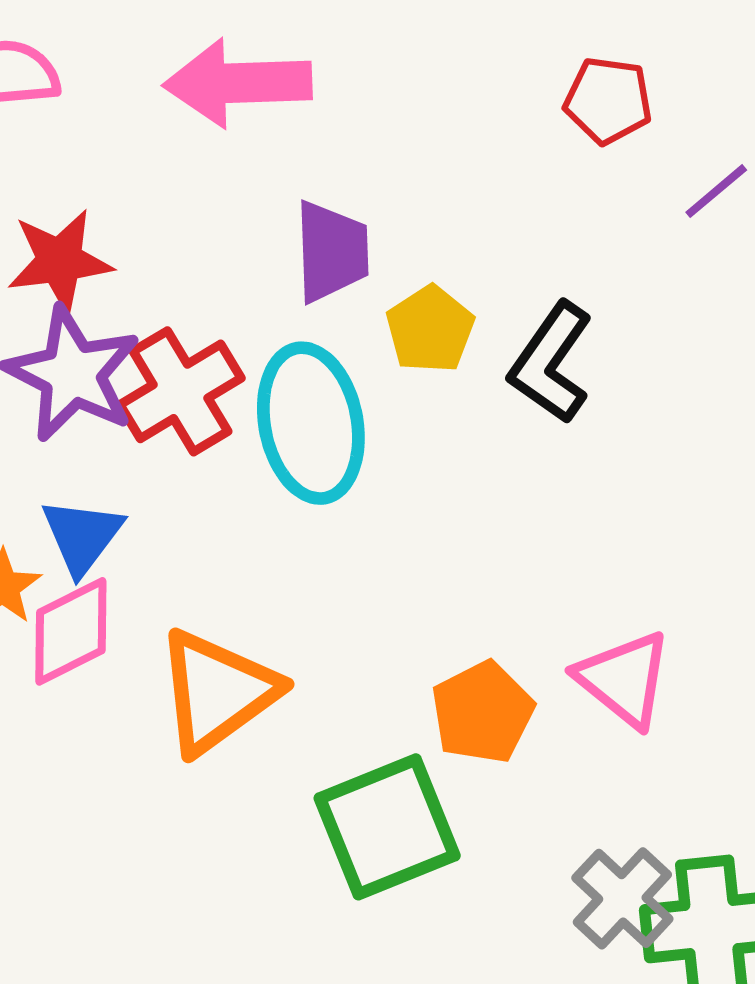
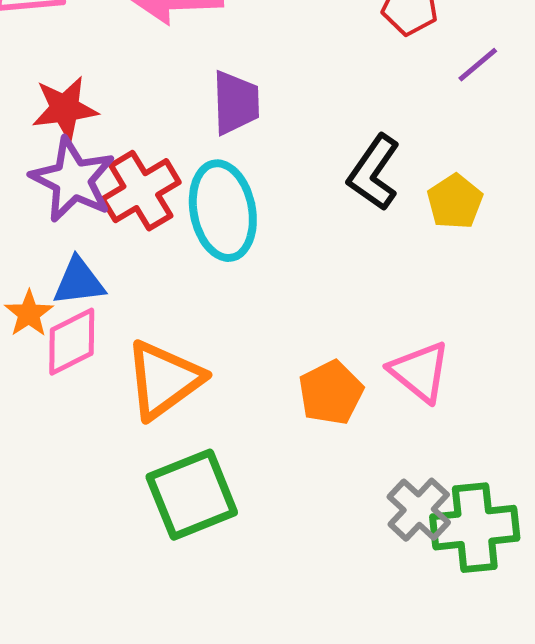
yellow pentagon: (430, 329) -> (455, 202), moved
blue triangle: (82, 536) -> (79, 282), turned 46
green square: (387, 827) -> (192, 495), moved

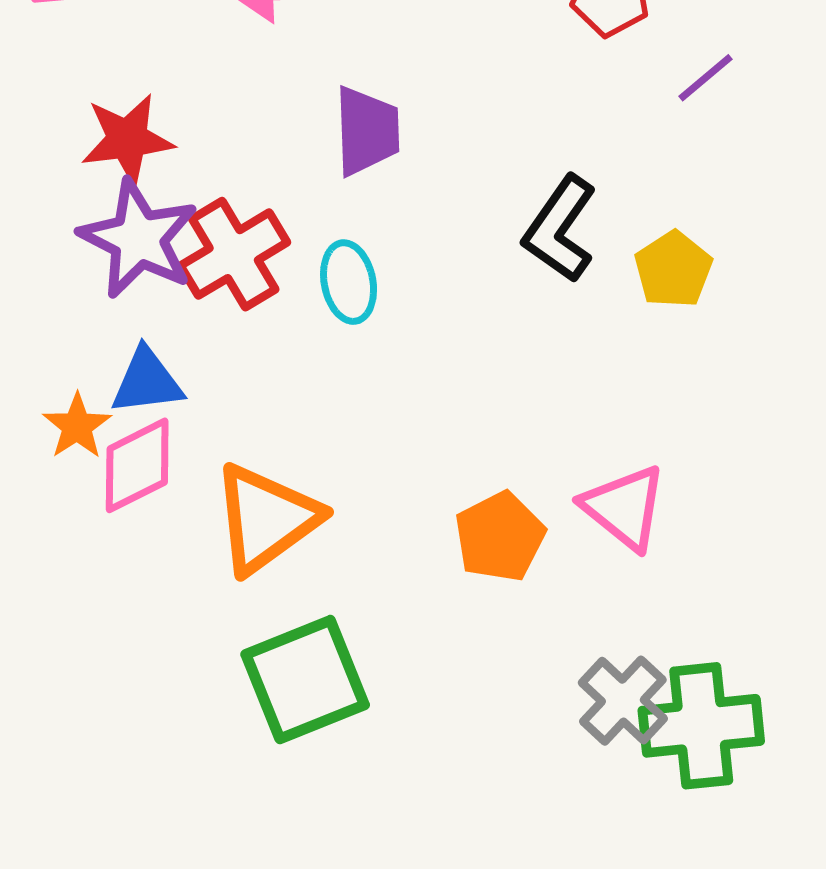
cyan ellipse: (223, 211) -> (349, 282), size x0.6

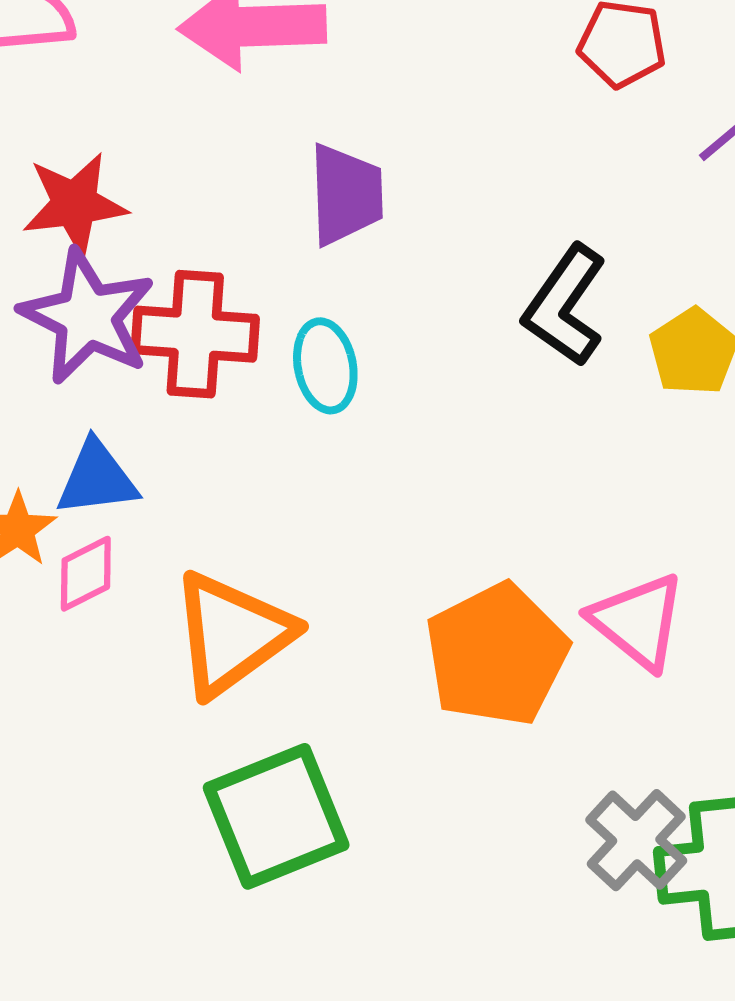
red cross: (234, 254) -> (195, 334), turned 35
pink diamond: (137, 465) -> (86, 574), size x0.7
orange pentagon: (500, 537) -> (497, 655), size x1.4

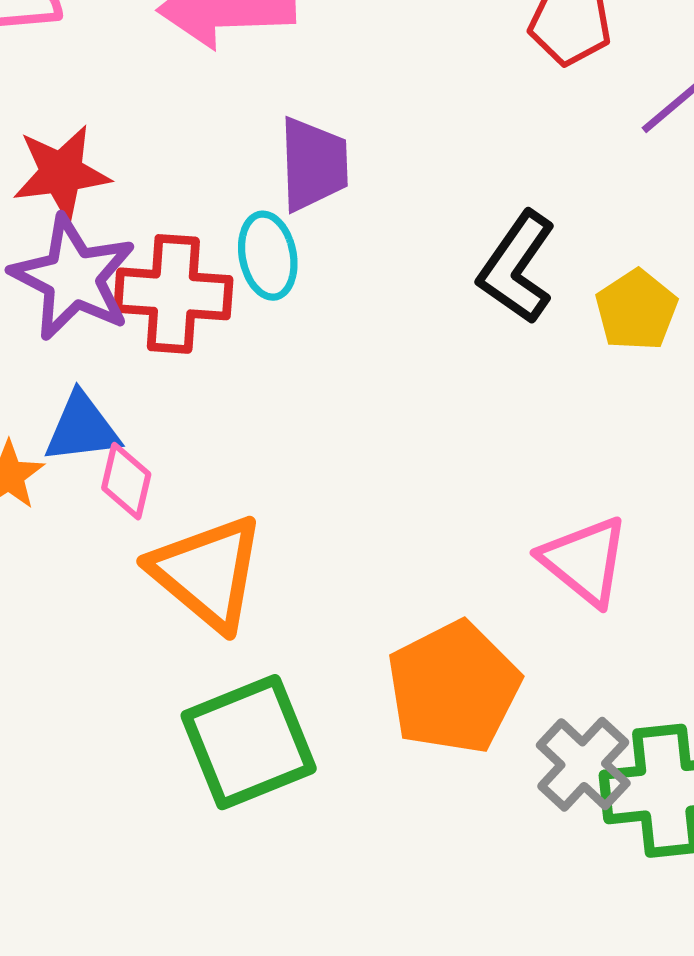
cyan ellipse: (325, 366) -> (268, 256), moved
pink diamond: (86, 574) -> (126, 481), moved, turned -50
orange triangle: (232, 634) -> (207, 573), turned -44
orange pentagon: (497, 655) -> (454, 688), moved

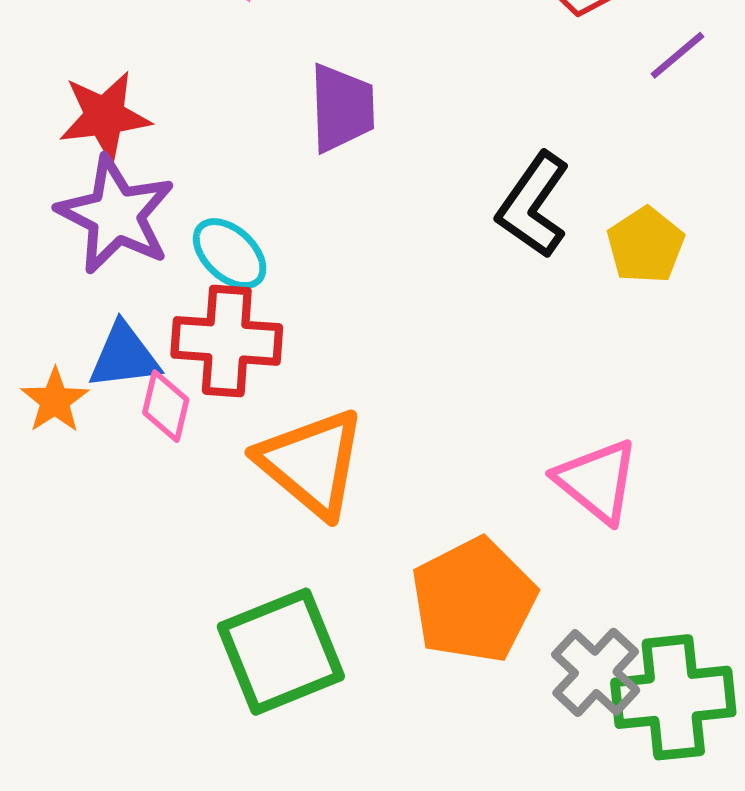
cyan ellipse: (268, 256) -> (230, 254), moved, turned -36
red cross: (173, 294) -> (227, 341), moved
orange triangle: (207, 573) -> (311, 463), moved

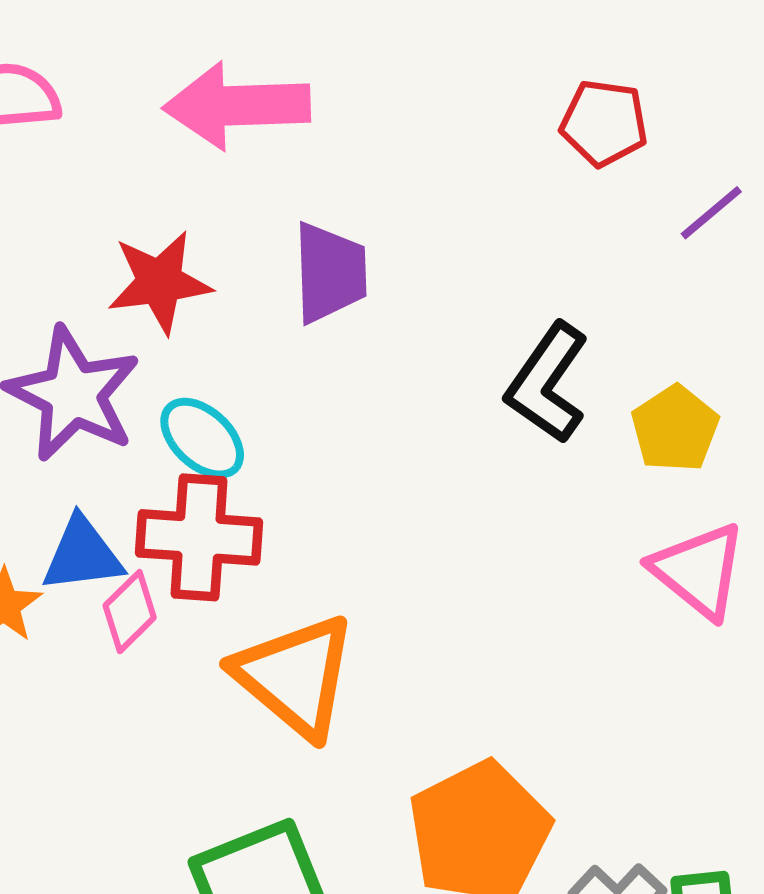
red star: (105, 116) -> (160, 282), moved
pink diamond: (166, 406) -> (130, 612), turned 32
pink triangle: (597, 481) -> (699, 571), moved

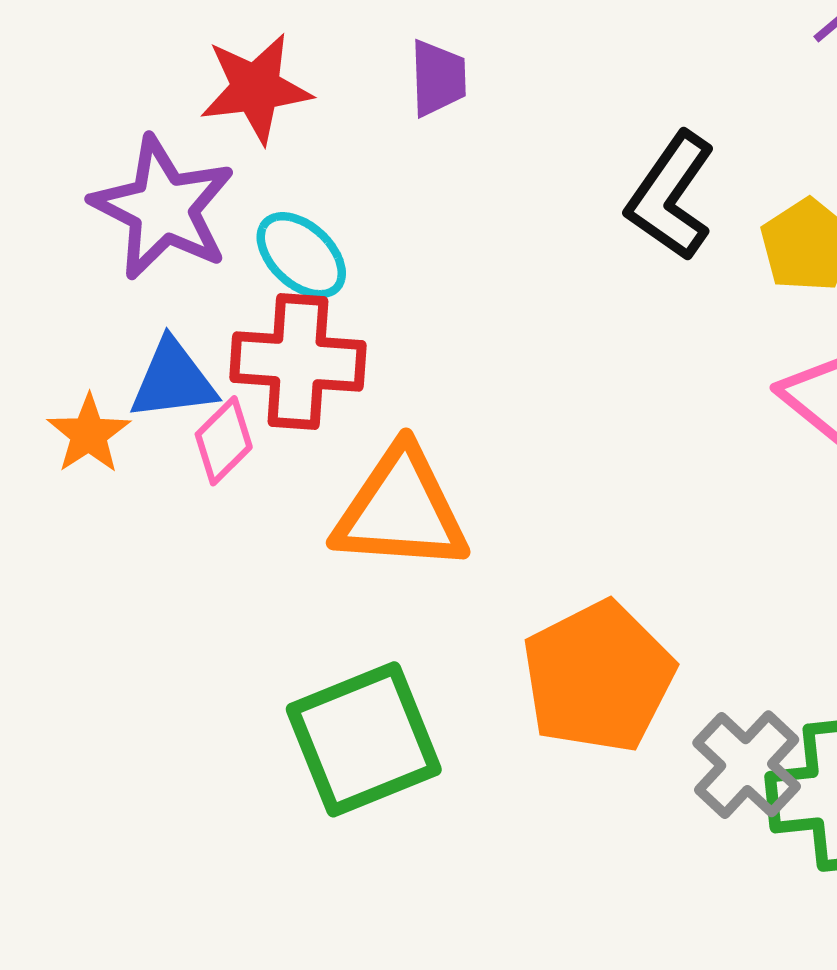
purple trapezoid: (330, 273) -> (438, 78), size x0.7
orange triangle: (295, 676) -> (401, 510), turned -36

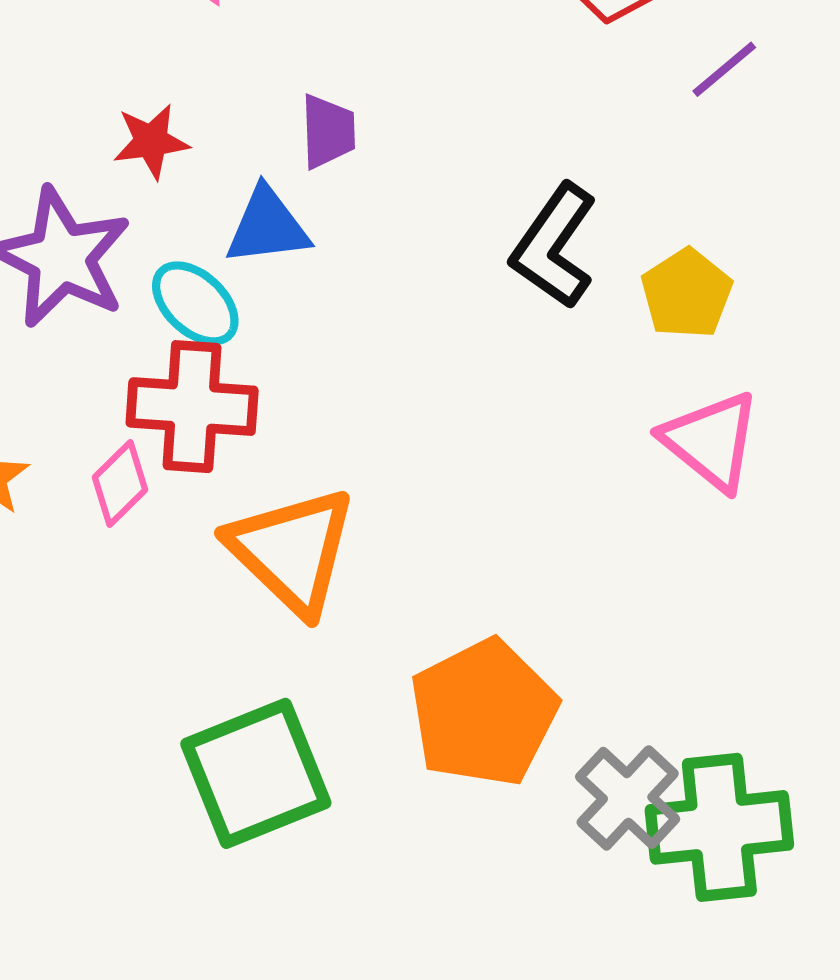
red star: (256, 88) -> (151, 141), size x0.7
blue triangle: (173, 380) -> (267, 226), moved
orange triangle: (401, 510) -> (292, 551), turned 40

